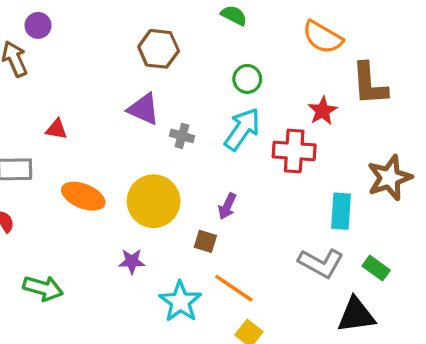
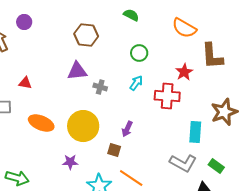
purple circle: (38, 25) -> (24, 22), moved
purple triangle: (143, 109) -> (77, 71), turned -30
cyan arrow: (242, 129) -> (136, 83), size x0.6

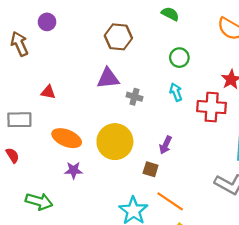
cyan arrow: (136, 83) -> (176, 92), turned -56
purple star: (70, 162) -> (73, 170), moved

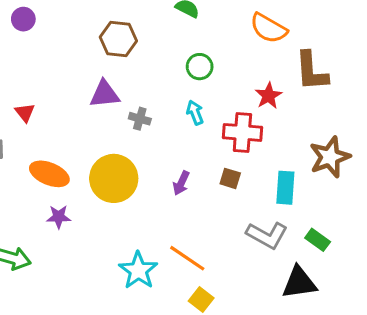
red triangle: (48, 92) -> (25, 113), turned 42
brown square: (151, 169) -> (230, 178), moved

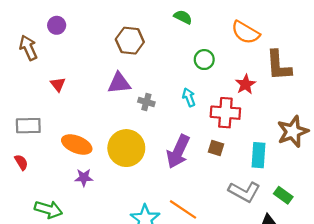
green circle: (200, 67) -> (204, 60), moved
red triangle: (25, 113) -> (58, 84), moved
purple arrow: (181, 183) -> (178, 152), size x1.8

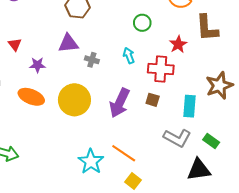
purple star: (84, 178) -> (37, 65), moved

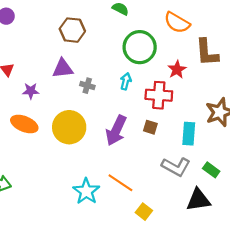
green circle: (142, 23) -> (140, 47), size x1.8
cyan arrow: (129, 56) -> (126, 81), turned 35
yellow square: (133, 181) -> (144, 212), moved

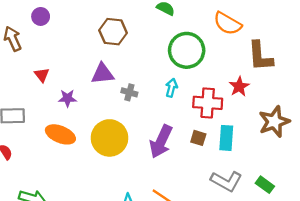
red star: (177, 70) -> (239, 87), moved
cyan rectangle: (189, 134) -> (226, 138), moved

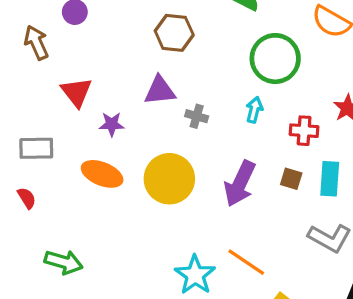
red triangle: (42, 75) -> (76, 92), size x1.5
red cross: (208, 103) -> (304, 131), size x0.7

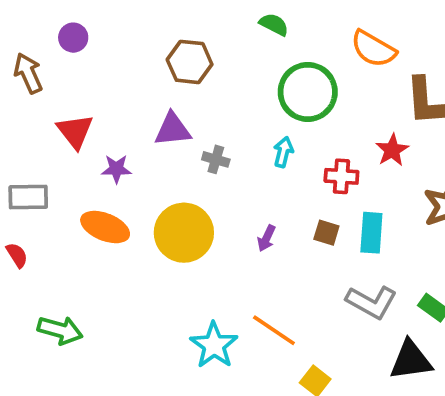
purple arrow: (240, 184) -> (266, 238), size x0.5

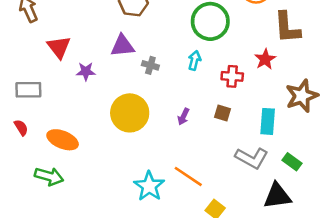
orange ellipse: (105, 227) -> (63, 140), moved
cyan rectangle: (371, 233) -> (268, 121), moved

